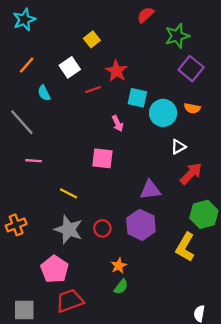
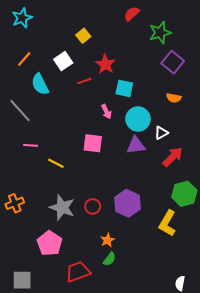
cyan semicircle: (44, 93) -> (40, 84), size x1.5
cyan circle: (163, 113) -> (138, 119), moved
purple triangle: (150, 190) -> (136, 145), moved
yellow line: (69, 193) -> (56, 163), moved
red trapezoid: (70, 301) -> (78, 272), moved

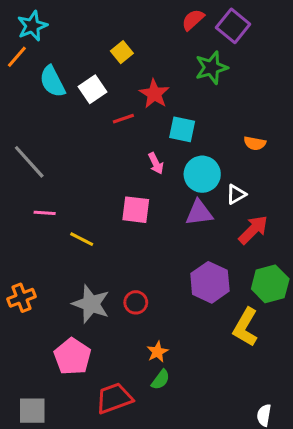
green star: (160, 33) -> (211, 68), moved
orange line: (24, 59) -> (17, 57), moved
purple square: (173, 62) -> (233, 26), moved
cyan semicircle: (40, 84) -> (52, 81), moved
purple hexagon: (127, 203) -> (210, 282), moved

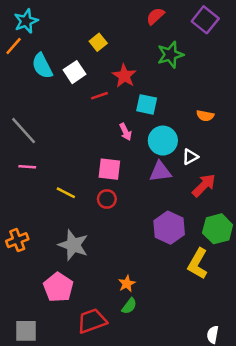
purple square: (233, 26) -> (205, 20), moved
pink line: (45, 213) -> (27, 167), moved
red circle: (136, 302) -> (107, 199), moved

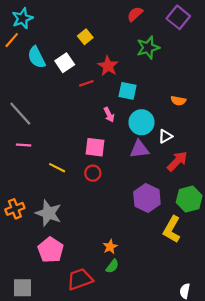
gray star: (73, 245) -> (48, 213), moved

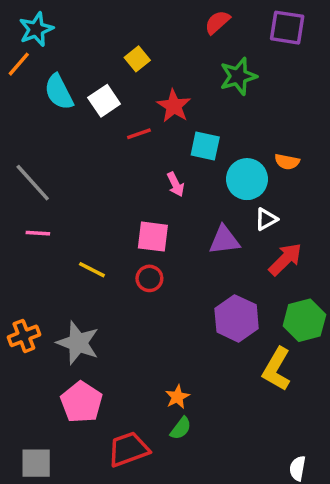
purple square: (178, 17) -> (287, 28), turned -30
cyan circle: (142, 122) -> (247, 179), moved

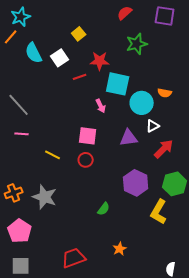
red star: (174, 106) -> (100, 61), turned -30
cyan square: (205, 146) -> (118, 84), size x1.4
orange star: (177, 397) -> (120, 249), moved
pink pentagon: (81, 402) -> (20, 231), moved
green semicircle: (181, 428) -> (104, 209), moved

